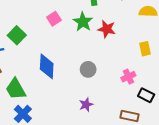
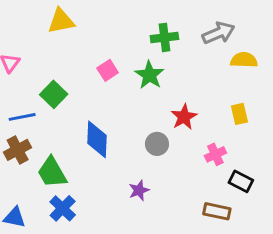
red star: (107, 29) -> (184, 117), moved, turned 30
purple star: (86, 105) -> (139, 190), moved

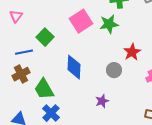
pink square: (108, 70) -> (81, 21), size x1.6
green star: (149, 75) -> (109, 24), turned 30

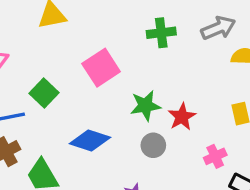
green star: (109, 24) -> (145, 106), moved
blue diamond: (74, 67) -> (90, 141), turned -75

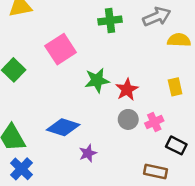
blue diamond: (90, 141) -> (63, 127), moved
gray circle: (153, 145) -> (128, 119), moved

